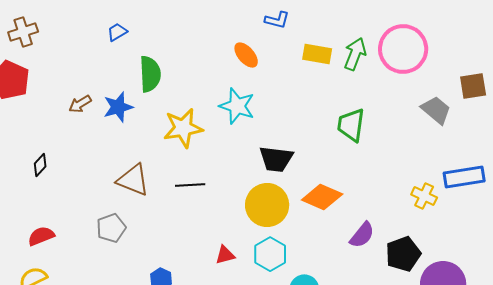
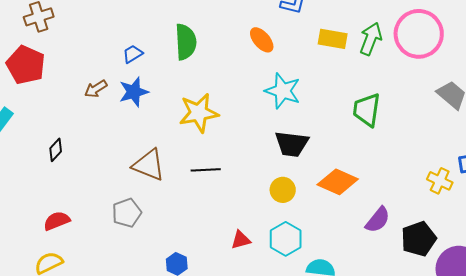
blue trapezoid: (117, 32) -> (133, 54), moved
green semicircle: (150, 74) -> (186, 42), moved
cyan star: (237, 106) -> (283, 91), moved
yellow circle: (267, 205) -> (283, 190), size x0.6

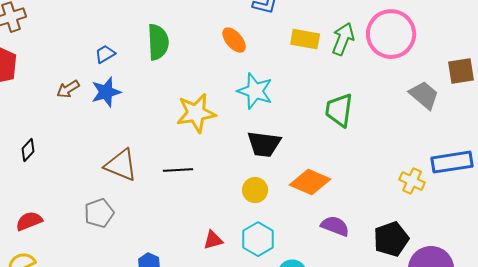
yellow star: (199, 113) -> (196, 113), moved
purple semicircle: (378, 220) -> (335, 226), moved, turned -108

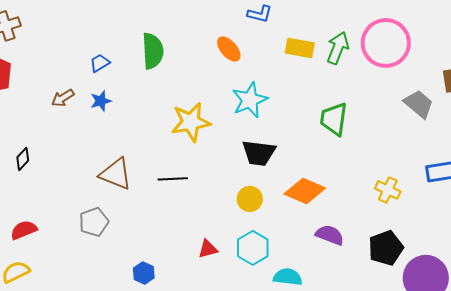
cyan star: (255, 91) -> (250, 100), turned 30
blue star: (106, 92) -> (101, 101), size x0.7
yellow cross: (412, 181) -> (388, 190), moved

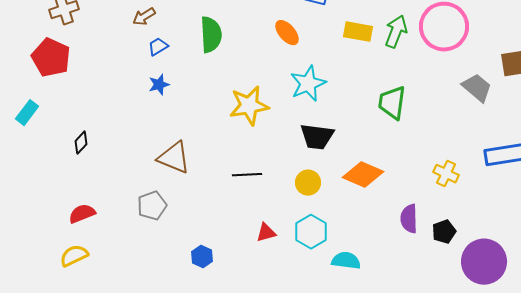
brown arrow: (63, 98) -> (144, 17), moved
black line: (173, 179) -> (247, 175), moved
purple semicircle: (330, 235) -> (409, 219), moved, turned -112
black pentagon: (386, 248) -> (444, 232), size x0.7

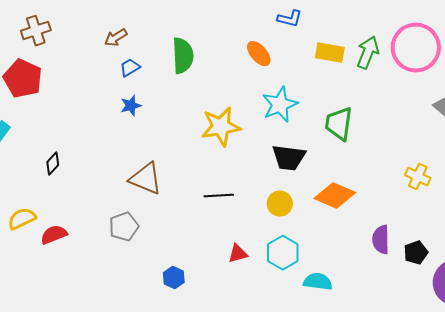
green trapezoid: (392, 103) -> (339, 124), moved
yellow cross: (446, 174) -> (418, 177), moved
yellow semicircle: (74, 256) -> (22, 219), moved

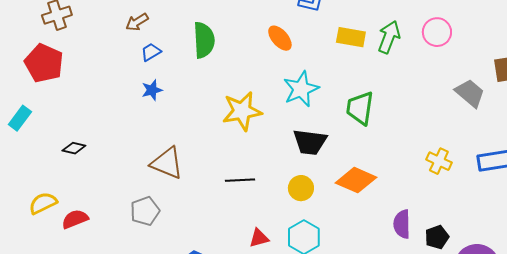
pink circle: (416, 48) -> (437, 32), size x0.6
black diamond: (53, 164) -> (74, 148), turned 60

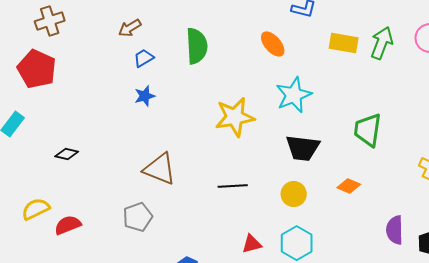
green trapezoid: (360, 108) -> (368, 130), moved
orange diamond: (356, 180) -> (349, 186), size x0.6

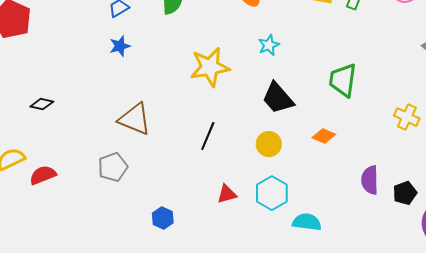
cyan star: (294, 95) -> (269, 45), size x0.6
black trapezoid: (303, 148) -> (278, 98), turned 42
black line: (233, 186) -> (208, 136), turned -64

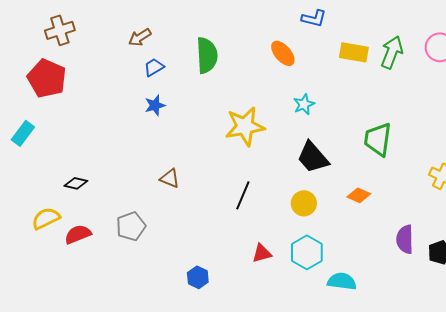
black diamond: (42, 104) -> (76, 183), moved
brown triangle: (135, 119) -> (170, 178), size x0.6
gray pentagon: (113, 167) -> (131, 226), moved

